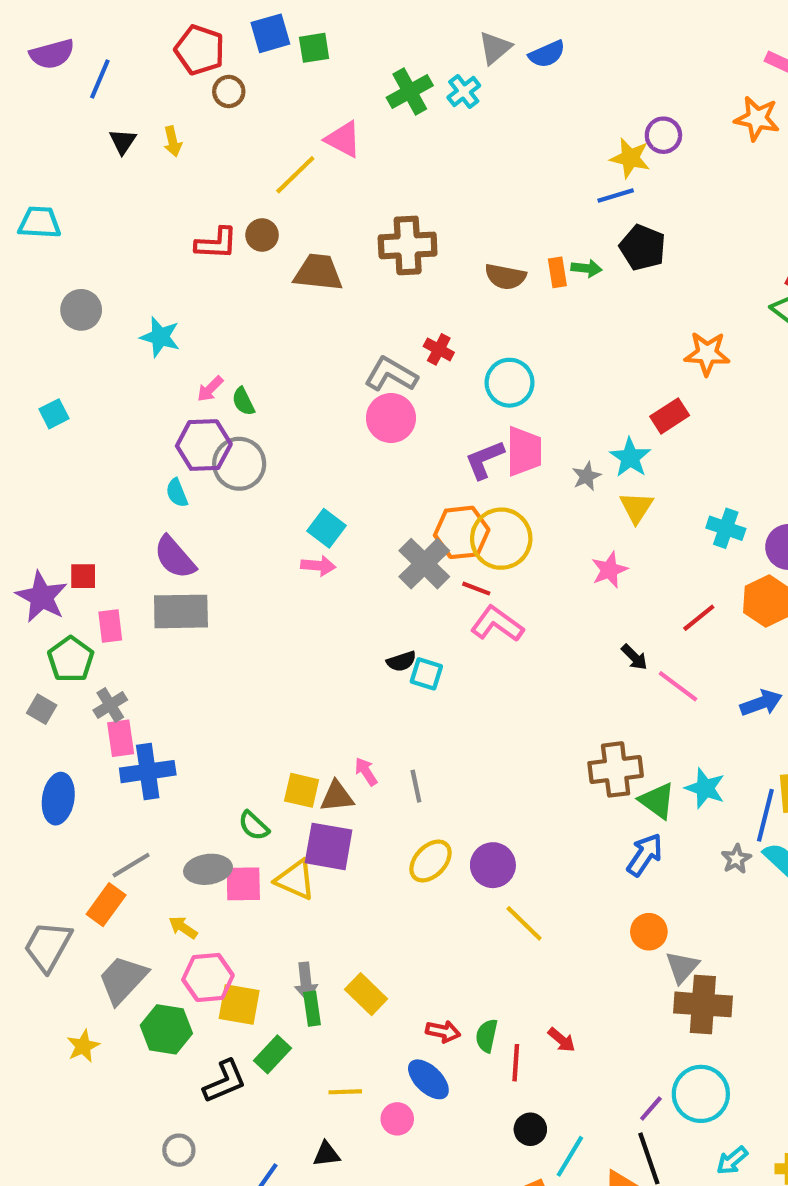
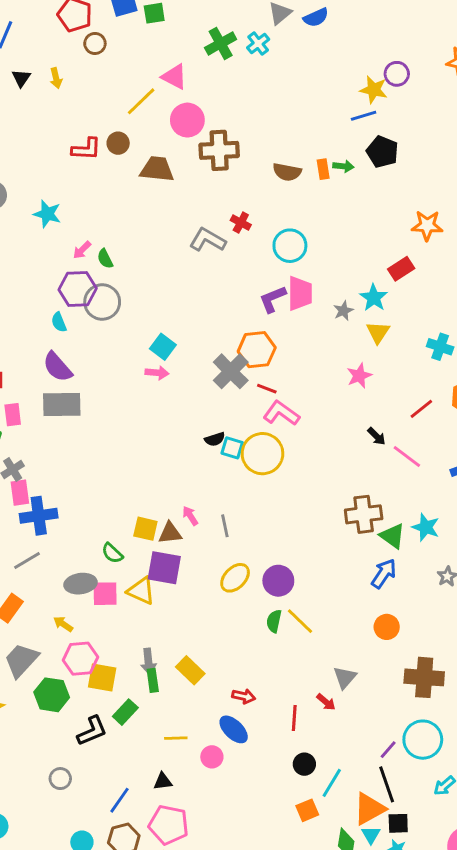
pink circle: (391, 418) -> (187, 120), moved
yellow circle: (501, 539) -> (262, 454), moved
gray line: (131, 865) -> (27, 560), moved
gray triangle: (682, 967) -> (345, 677), moved
green semicircle: (487, 1036) -> (274, 621), moved

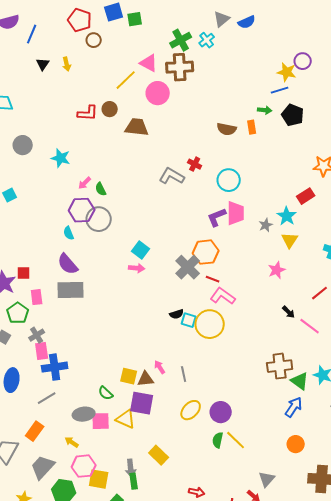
brown cross: (219, 150) -> (180, 67), moved
green arrow: (343, 166) -> (265, 110), moved
yellow rectangle: (190, 670) -> (159, 455), moved

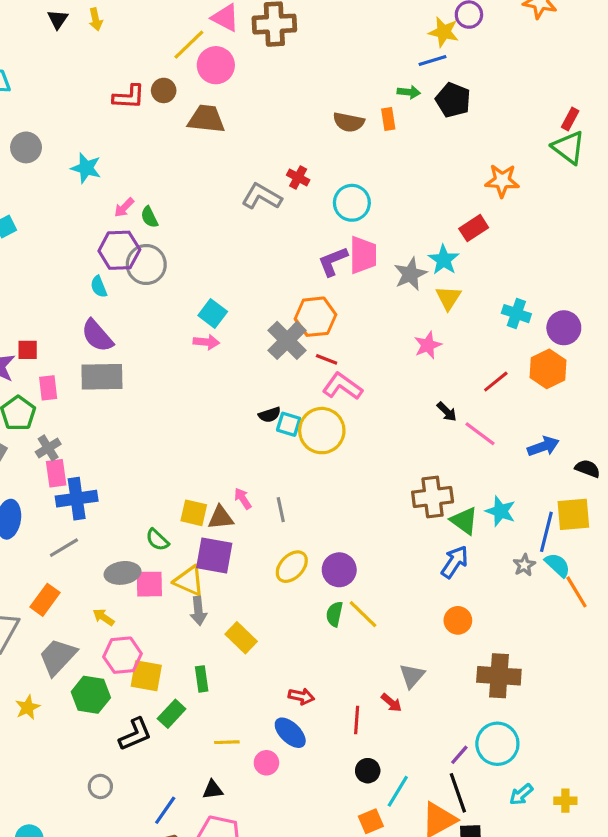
pink circle: (158, 93) -> (216, 65), moved
gray star: (266, 225) -> (410, 274), size x1.5
gray arrow: (131, 468) -> (198, 611), moved

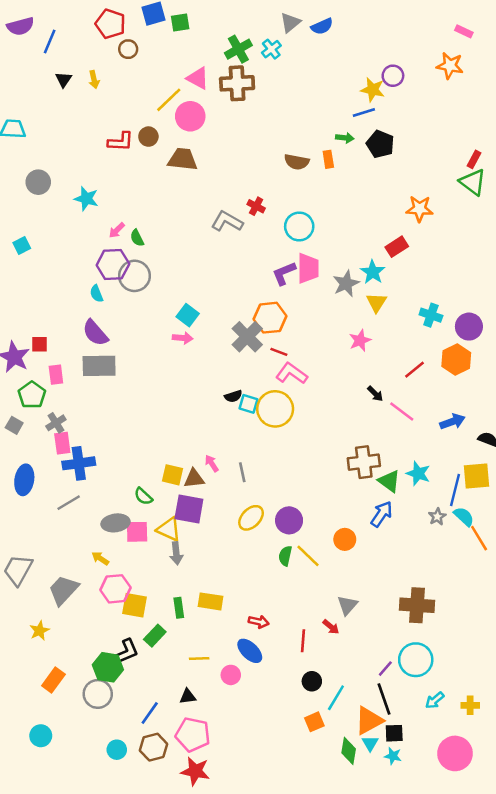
orange rectangle: (45, 600) -> (53, 680), moved
orange circle: (458, 620) -> (345, 539), moved
yellow rectangle: (241, 638) -> (211, 601), moved, turned -35
green hexagon: (91, 695) -> (108, 667), moved
gray circle: (100, 786) -> (98, 694), size x1.5

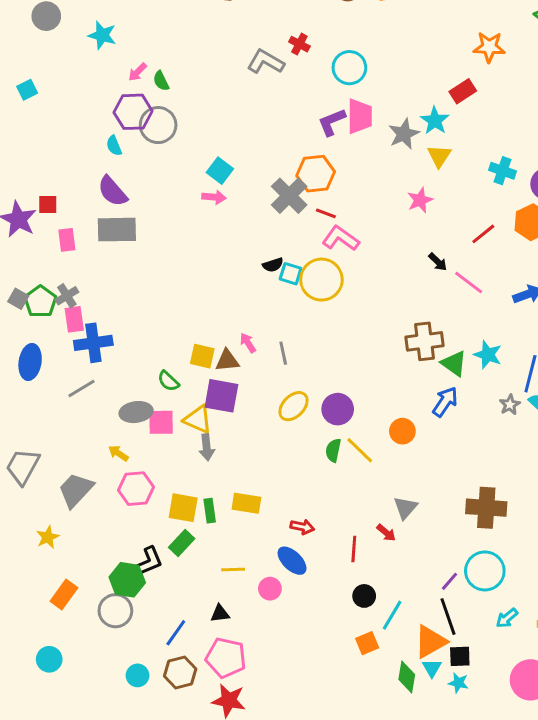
green pentagon: (32, 395) -> (40, 302), moved
yellow square: (134, 605) -> (183, 508), moved

